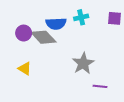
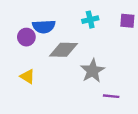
blue semicircle: (56, 24) -> (44, 27), moved
gray diamond: (43, 37) -> (64, 50), moved, turned -45

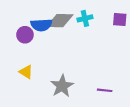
gray diamond: (64, 50) -> (60, 21), moved
gray star: (93, 71) -> (62, 86), moved

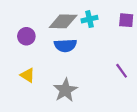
blue semicircle: (41, 25) -> (65, 45), moved
purple line: (105, 90) -> (122, 71), moved, turned 48

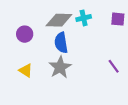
blue semicircle: (65, 45) -> (61, 43), turned 84
gray star: (65, 90) -> (60, 67), moved

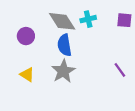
gray diamond: (59, 20) -> (62, 21), turned 56

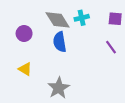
purple line: (120, 70) -> (111, 47), moved
gray star: (63, 71) -> (59, 88), moved

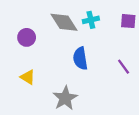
blue semicircle: (60, 42) -> (80, 58), moved
purple line: (111, 47) -> (124, 67), moved

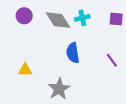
purple circle: (27, 37) -> (24, 16), moved
yellow triangle: (28, 77) -> (25, 70), turned -32

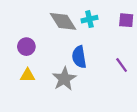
purple circle: (24, 16) -> (26, 47), moved
gray star: (59, 89) -> (64, 79), moved

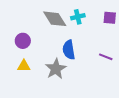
purple line: (122, 65) -> (106, 57), turned -32

